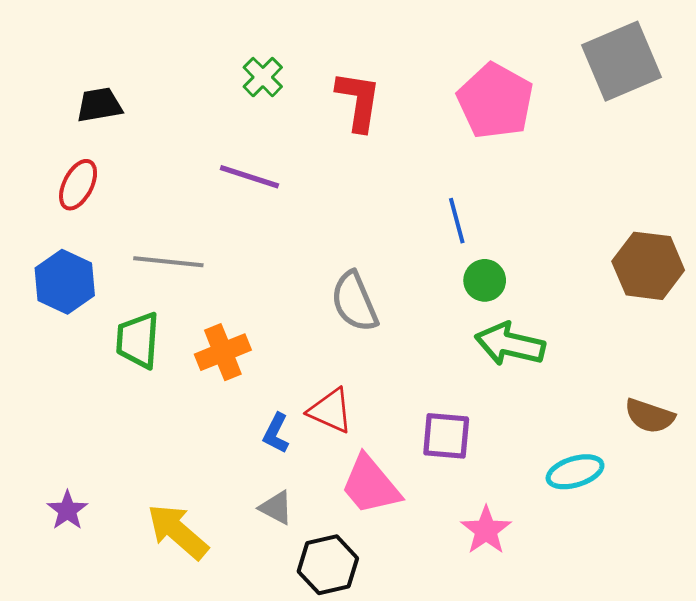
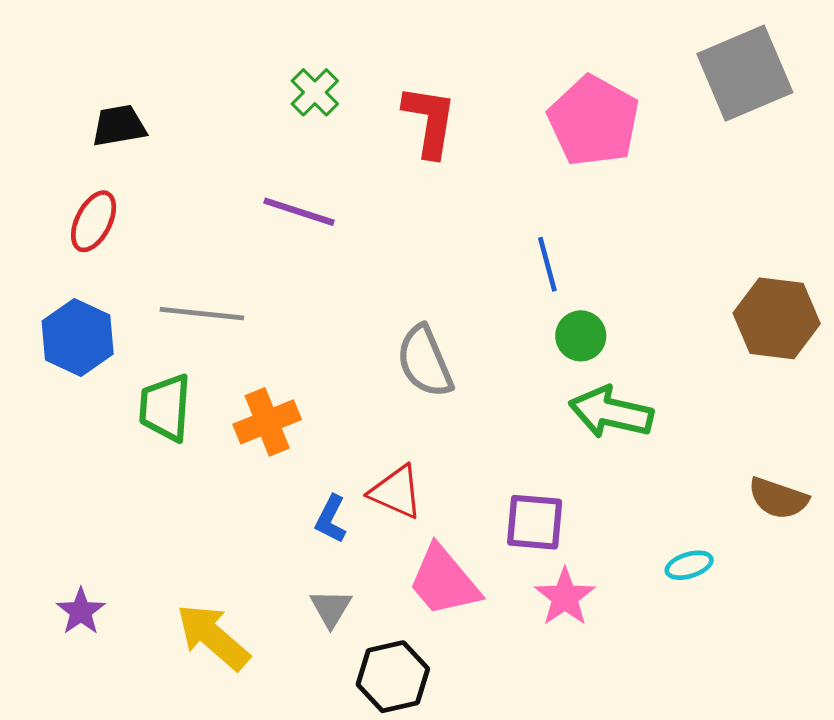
cyan ellipse: (575, 472) -> (689, 565), size x0.7
gray triangle: (276, 508) -> (331, 608), turned 33
pink star: (486, 530) -> (565, 597), moved

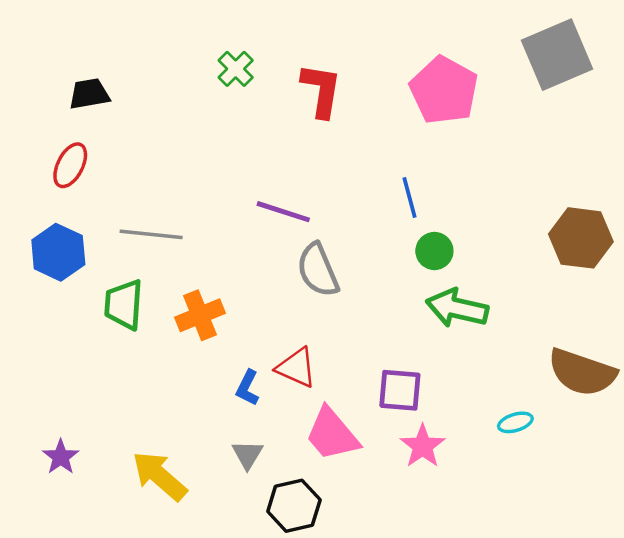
purple line: (299, 212) -> (283, 212), moved
brown semicircle: (778, 498) -> (582, 372), size x1.5

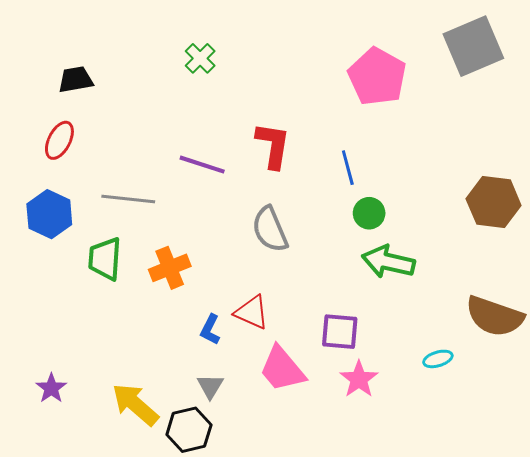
red L-shape: (321, 90) -> (273, 145), moved
purple line: (283, 212) -> (202, 165), moved
black hexagon: (294, 506) -> (189, 430), moved

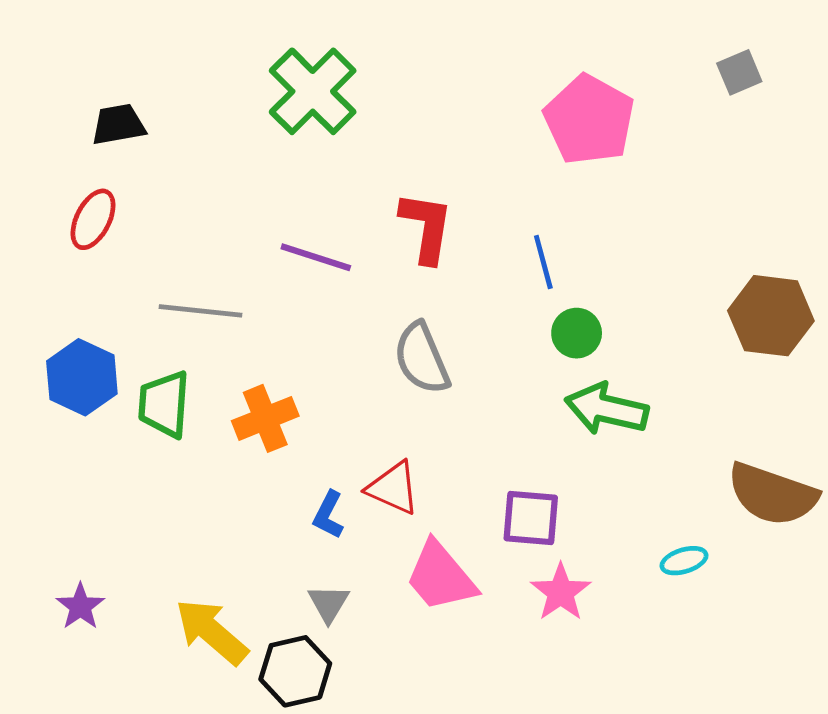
gray square: (473, 46) -> (739, 72), size x0.5
green cross: (200, 58) -> (313, 91), size x1.8
blue hexagon: (49, 214) -> (82, 377), moved

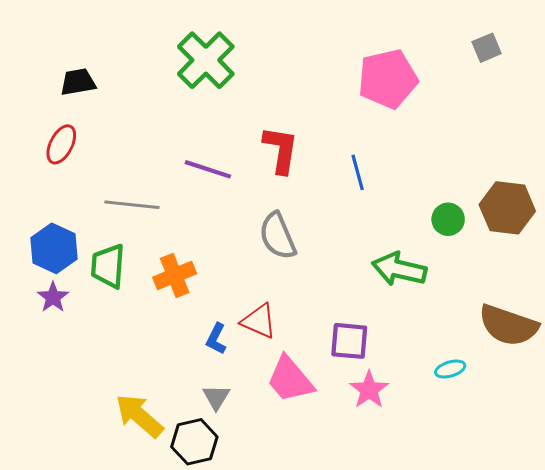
pink pentagon: (589, 120) -> (388, 79), turned 30
green circle: (577, 333) -> (448, 219), moved
purple star: (80, 606) -> (53, 297), moved

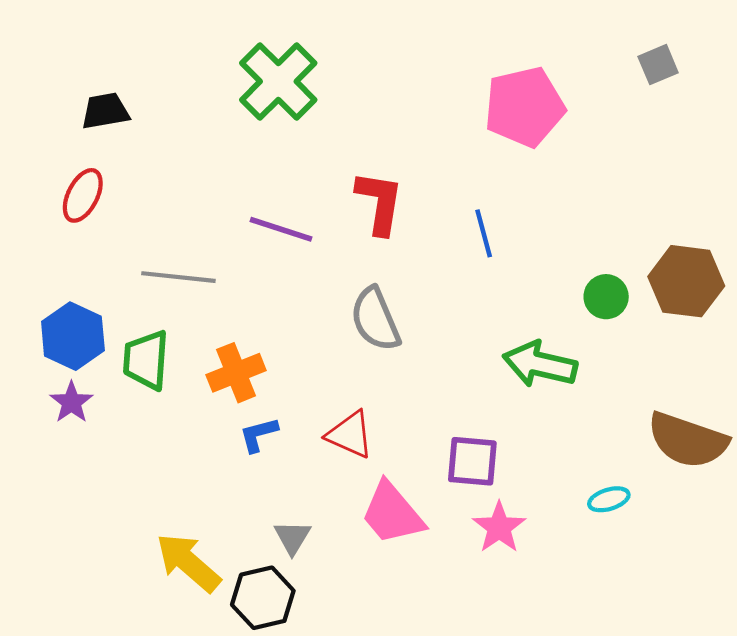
blue L-shape: (216, 339) -> (259, 435), moved, turned 48

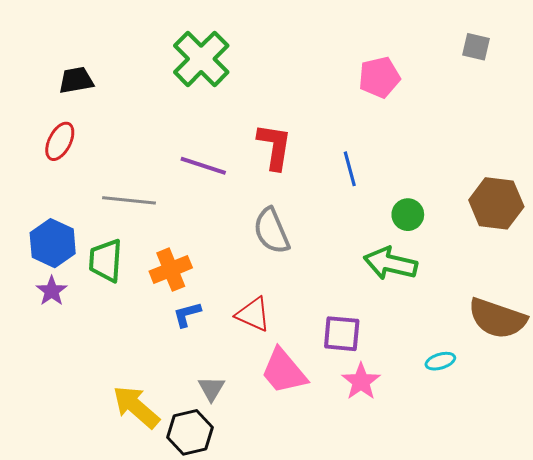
gray square: (658, 65) -> (476, 47), turned 36
pink pentagon: (524, 107) -> (379, 77), size x0.7
green circle: (606, 297) -> (408, 215), moved

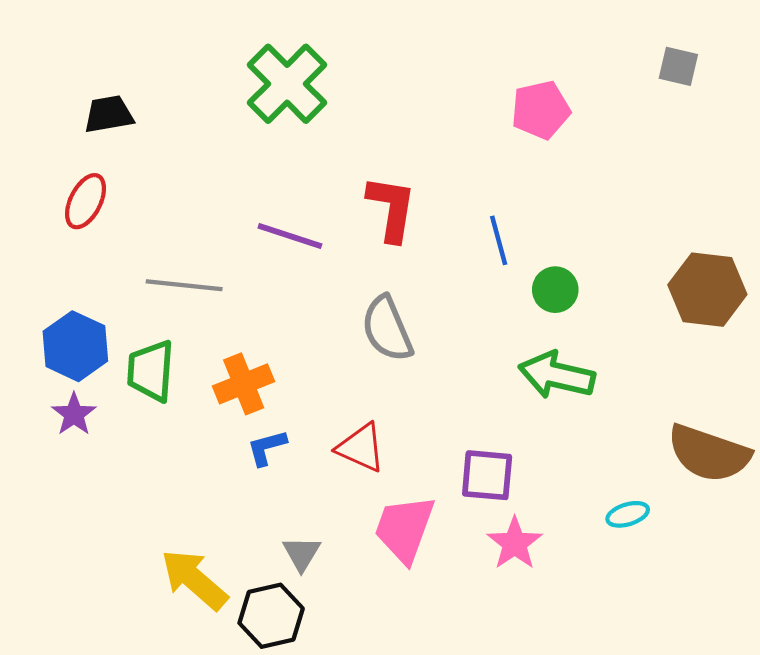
green circle: (408, 215) -> (555, 290), moved
pink trapezoid: (284, 371) -> (404, 529), turned 60

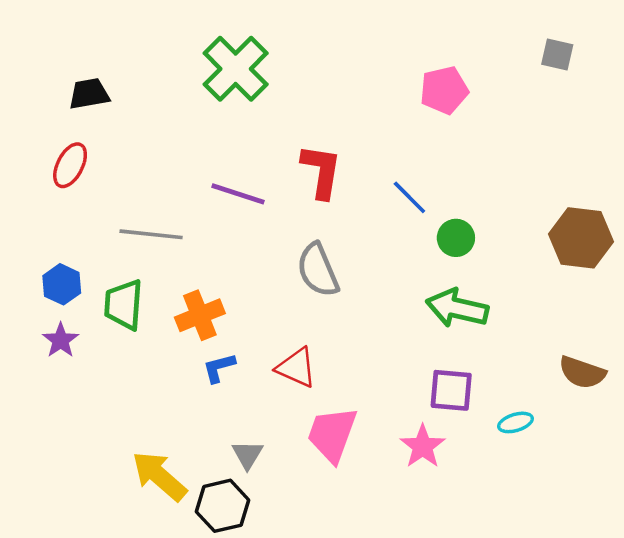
blue line: (499, 240) -> (409, 197), turned -30
blue hexagon: (75, 346) -> (62, 284), size x0.7
brown semicircle: (709, 453) -> (582, 372), size x0.7
purple square: (487, 475) -> (451, 390), moved

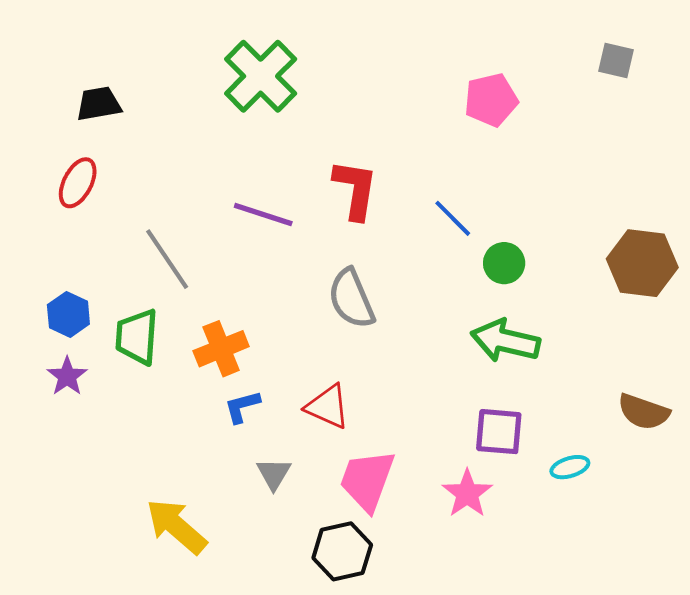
gray line: (151, 234) -> (167, 259), turned 50
gray triangle: (248, 455) -> (274, 474), moved
black hexagon: (223, 506) -> (342, 551), moved

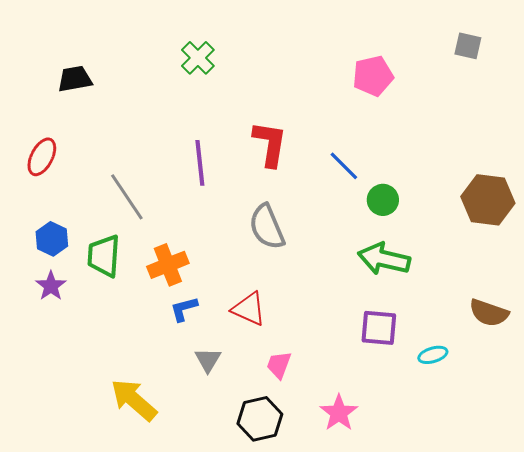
green cross: (261, 76) -> (198, 58), size x0.6
red ellipse: (78, 183) -> (42, 157), moved
purple line: (263, 214) -> (200, 163), turned 66
pink trapezoid: (367, 480) -> (279, 365), size x0.6
pink star: (467, 493) -> (339, 413), moved

